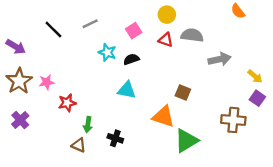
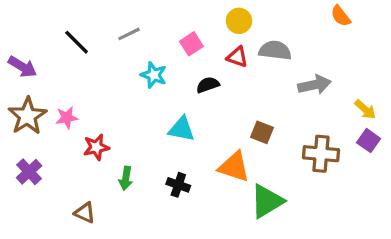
black semicircle: (131, 59) -> (208, 85), moved
brown cross: (233, 120) -> (321, 154), moved
black cross: (115, 138) -> (178, 185), moved
brown triangle: (79, 145) -> (85, 213), moved

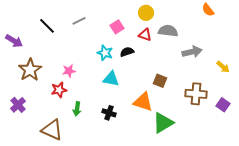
cyan star: (154, 75) -> (105, 53), moved
brown star: (27, 116) -> (30, 70), moved
pink star: (67, 118) -> (69, 71), moved
purple square: (369, 141) -> (223, 105), moved
brown triangle: (85, 213) -> (52, 130), size x1.6

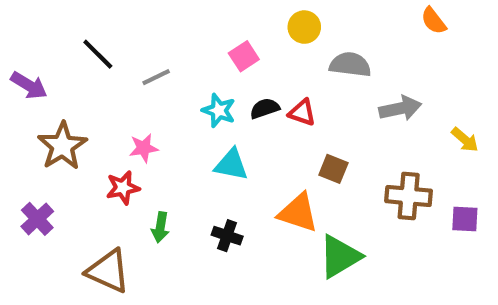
gray line: (79, 21) -> (156, 77), moved
red triangle: (145, 35) -> (302, 113), moved
purple square: (223, 105) -> (465, 219), turned -32

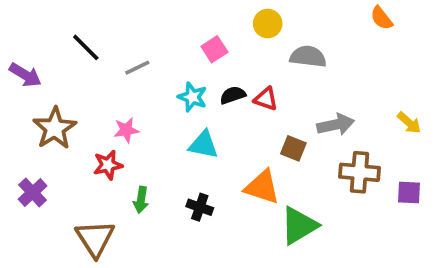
gray arrow: (400, 108) -> (336, 125), moved
brown triangle: (108, 271) -> (95, 238), turned 33

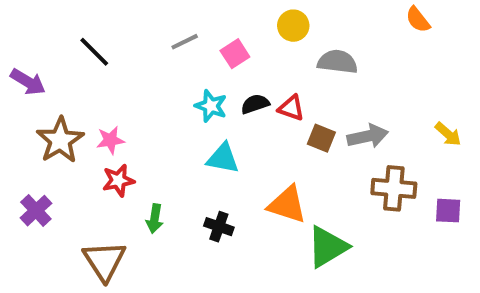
gray line: (137, 68) -> (185, 42), moved
pink star: (126, 130) -> (110, 140), moved
brown square: (293, 148) -> (321, 138), moved

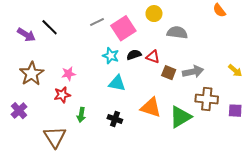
pink square: (235, 54) -> (123, 28), size x1.6
purple arrow: (28, 82) -> (26, 35), moved
pink star: (110, 140) -> (69, 74), moved
green triangle: (327, 247) -> (180, 117), moved

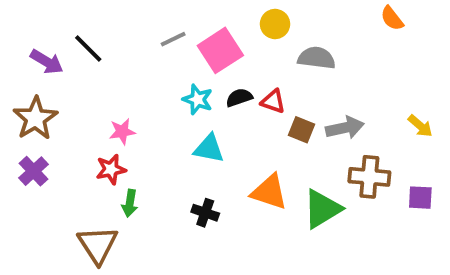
brown star: (32, 74) -> (35, 118), moved
purple cross: (19, 111) -> (33, 171), moved
green arrow: (81, 115) -> (130, 203), moved

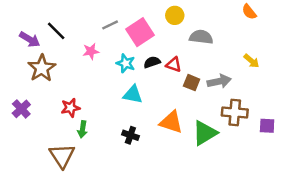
brown star: (35, 118) -> (42, 68), moved
yellow arrow: (420, 126) -> (252, 61), moved
pink star: (122, 132) -> (91, 51), moved

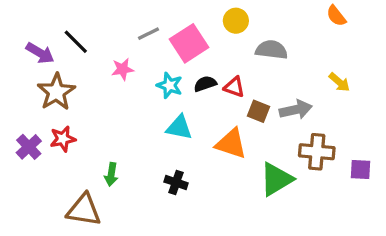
red star: (70, 108) -> (63, 139), moved
orange triangle: (171, 122) -> (231, 144), moved
brown triangle: (62, 156) -> (84, 210), turned -48

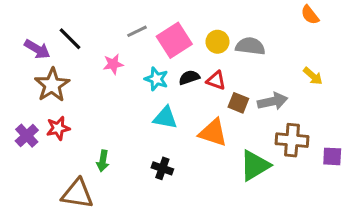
yellow circle: (236, 21) -> (217, 42), moved

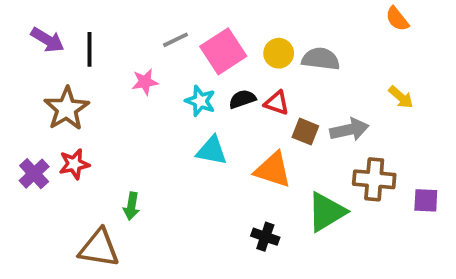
black line: (70, 39) -> (89, 49), turned 45
purple arrow: (37, 49) -> (47, 40), moved
black cross: (162, 168) -> (265, 237), moved

